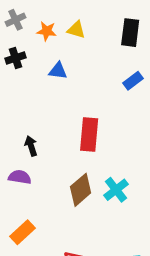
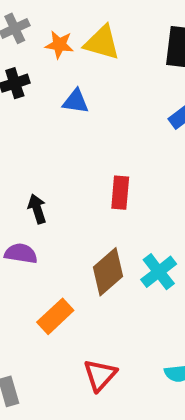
yellow triangle: (76, 30) -> (102, 43), size x1.4
red rectangle: (89, 135) -> (120, 193), size x0.7
orange rectangle: (23, 232) -> (55, 316), moved

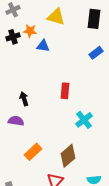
orange star: (59, 45) -> (30, 31), moved
brown diamond: (108, 272) -> (68, 156), moved
cyan cross: (159, 272) -> (84, 120), moved

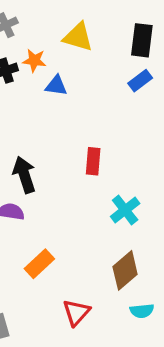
blue rectangle: (96, 53) -> (140, 81), moved
black arrow: (24, 99) -> (24, 175), size x1.5
brown diamond: (68, 156) -> (125, 270), moved

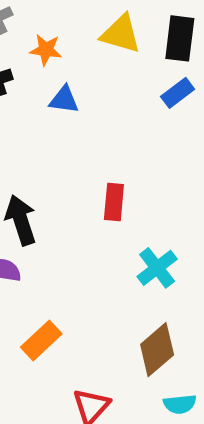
yellow triangle: (78, 37) -> (121, 34), moved
orange star: (34, 60) -> (46, 50), moved

